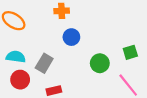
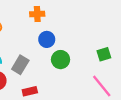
green circle: (100, 63) -> (61, 60), moved

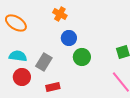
orange cross: (37, 14) -> (60, 14), turned 32

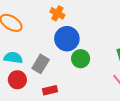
blue circle: (69, 38) -> (67, 39), size x1.5

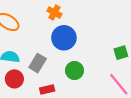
green circle: (81, 59) -> (74, 70), moved

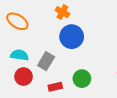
green circle: (74, 70) -> (82, 79), moved

